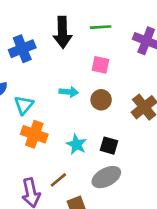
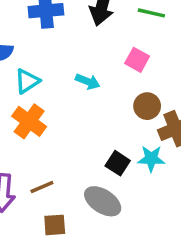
brown circle: (101, 100) -> (147, 106), moved
cyan star: (76, 144) -> (151, 159), moved, turned 30
gray ellipse: (106, 177) -> (103, 201), turned 44

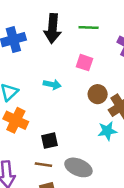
black square: (118, 163) -> (49, 141), moved, turned -35
brown line: (42, 187) -> (43, 165), moved, turned 42

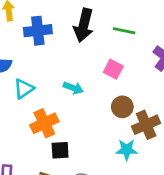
orange cross: (16, 120) -> (44, 123), moved, turned 30

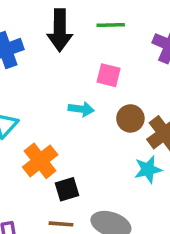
cyan arrow: (73, 88) -> (81, 109), moved

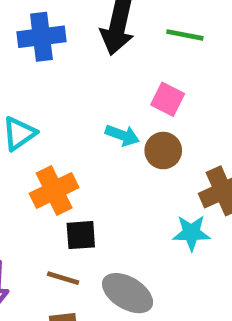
brown circle: (130, 118) -> (163, 151), moved

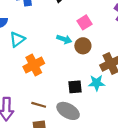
pink square: (168, 99) -> (84, 22), turned 32
black square: (81, 235) -> (75, 87), moved

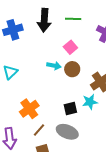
orange cross: (34, 65) -> (29, 109), moved
brown line: (39, 105) -> (39, 130), turned -56

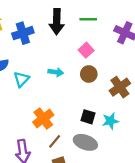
cyan arrow: (54, 66) -> (56, 72), moved
cyan star: (90, 102) -> (110, 121), moved
black square: (70, 108) -> (88, 117), turned 32

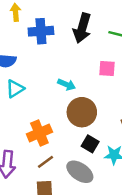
pink square: (86, 50) -> (107, 69), turned 32
brown circle: (89, 74) -> (82, 112), moved, size x1.5
cyan triangle: (21, 79) -> (15, 89), moved

